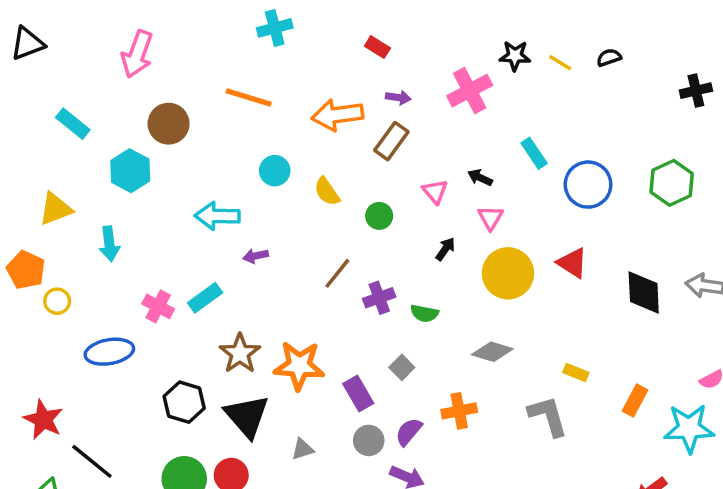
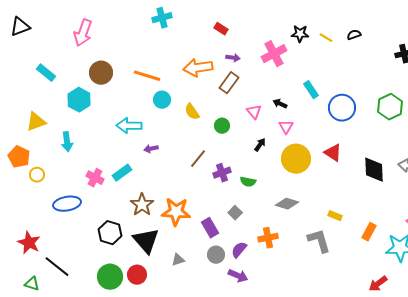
orange line: (249, 98) -> (147, 76), moved

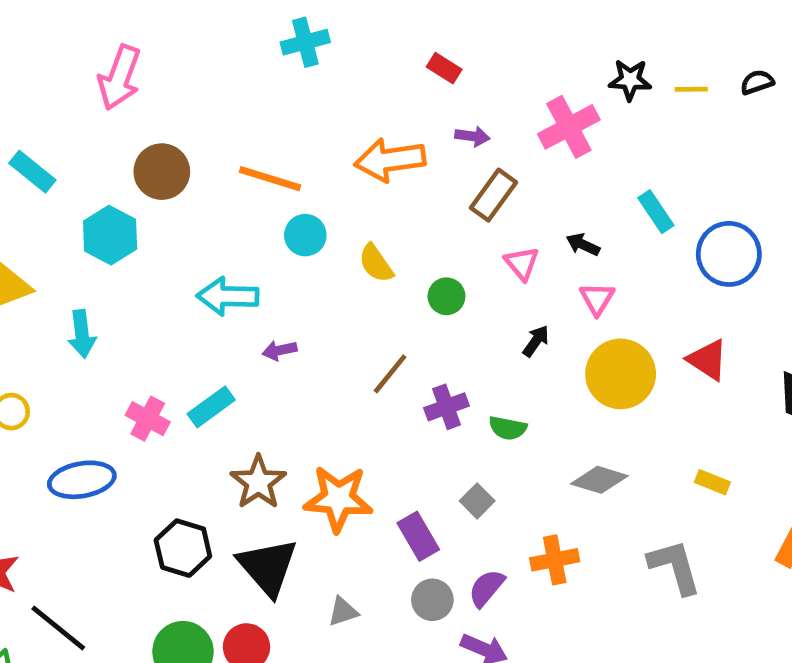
yellow line: (326, 38) -> (691, 89), turned -32
brown rectangle: (229, 83) -> (494, 195), moved
yellow rectangle: (335, 216) -> (712, 482), moved

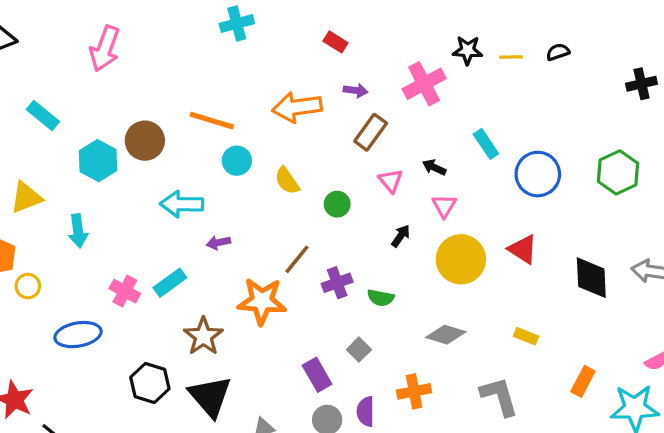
brown circle: (162, 172) -> (145, 141), moved
orange star: (338, 499) -> (262, 301), moved
purple semicircle: (486, 588) -> (366, 411), turned -40

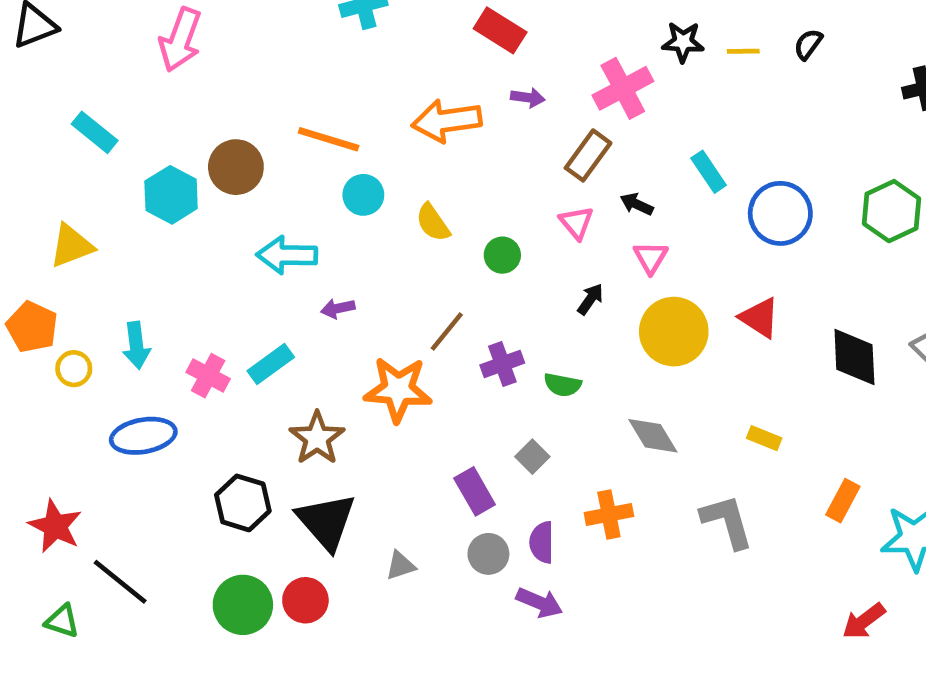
red rectangle: (335, 42) -> (500, 30), size x1.5
black semicircle: (558, 52) -> (808, 44), turned -35
brown rectangle: (371, 132) -> (588, 155), moved
cyan arrow: (78, 231) -> (136, 345), moved
gray diamond: (446, 335) -> (653, 436), turned 42

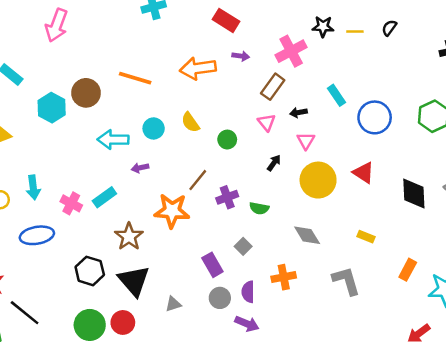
cyan circle: (363, 195) -> (154, 128), moved
black arrow: (637, 204) -> (298, 113), turned -35

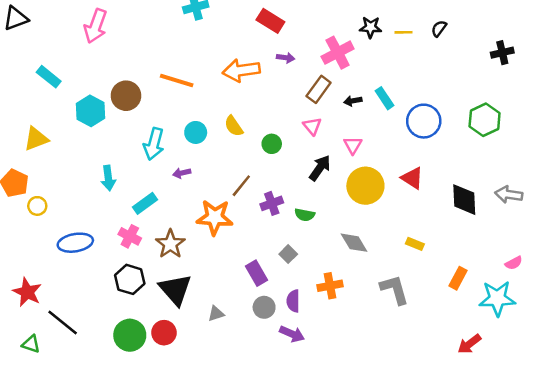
black arrow: (298, 113) -> (353, 101), moved
cyan arrow: (113, 140) -> (154, 144), turned -76
black arrow: (274, 163) -> (320, 168), size x1.5
cyan arrow: (33, 187) -> (108, 178), moved
pink cross: (71, 203) -> (130, 236), moved

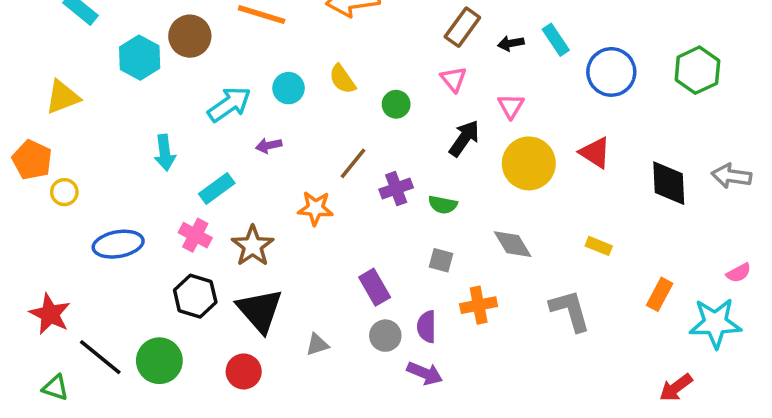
cyan arrow: (154, 144) -> (229, 104), turned -140
orange star: (215, 217) -> (315, 208), size x0.7
gray square: (288, 254) -> (441, 260), moved, turned -30
green circle: (130, 335) -> (159, 361), moved

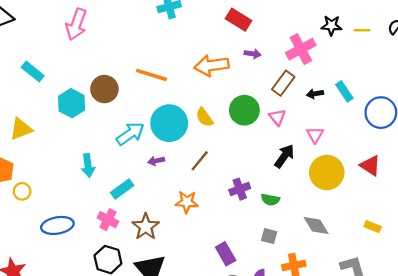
cyan circle: (288, 88) -> (169, 123), size x1.8
green circle: (396, 104) -> (244, 110), moved, size x1.6
brown line: (353, 163) -> (200, 161), moved

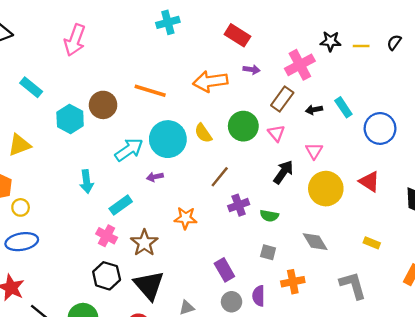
brown line: (200, 161) -> (220, 177), moved
blue ellipse: (57, 225) -> (22, 242), moved

